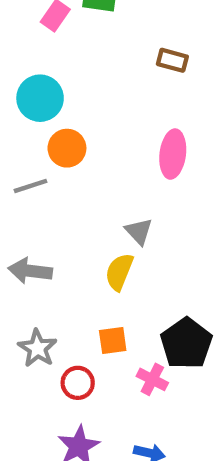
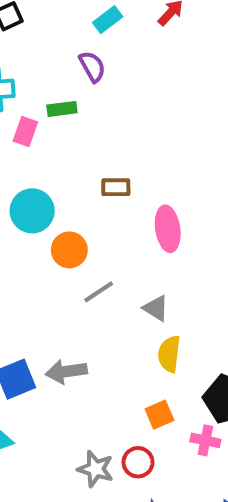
brown rectangle: (172, 60) -> (116, 187), moved
gray line: (30, 186) -> (99, 292), moved
yellow semicircle: (119, 272) -> (169, 354), moved
gray star: (37, 348) -> (96, 469), moved

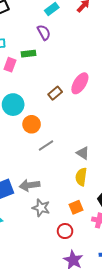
brown rectangle: (116, 187) -> (55, 93), turned -40
pink ellipse: (168, 229) -> (80, 83), moved, turned 40
gray triangle: (156, 308) -> (83, 153), moved
gray star: (96, 469) -> (41, 208), moved

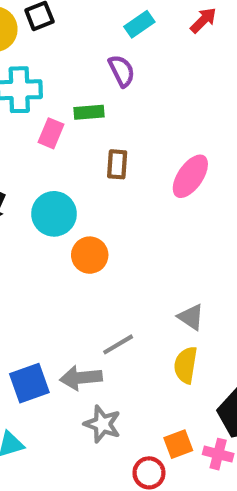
brown rectangle: (55, 93) -> (117, 164), moved, turned -48
gray line: (46, 145) -> (118, 344), moved
orange square: (76, 207) -> (178, 444), moved

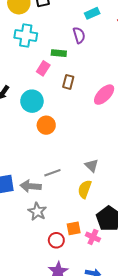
pink rectangle: (51, 133) -> (43, 68), moved

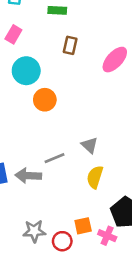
pink rectangle: (43, 68) -> (13, 34), moved
gray triangle: (92, 166) -> (90, 145), moved
gray star: (37, 211) -> (34, 231), moved, turned -30

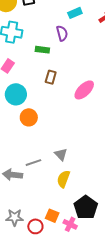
orange square: (83, 226) -> (52, 216), turned 32

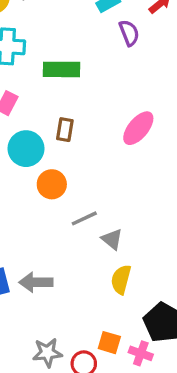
purple semicircle: (62, 33) -> (129, 33), moved
green rectangle: (42, 50) -> (61, 69), size x1.5
brown rectangle: (51, 77) -> (65, 130), moved
gray line: (33, 163) -> (84, 218), moved

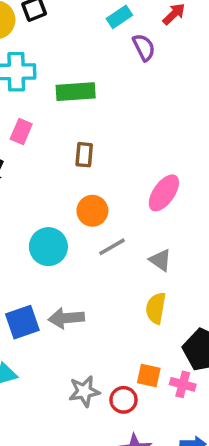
pink ellipse: (138, 128) -> (164, 193), moved
cyan circle: (26, 149) -> (48, 247), moved
orange circle: (52, 184) -> (92, 211), moved
gray triangle: (112, 239) -> (160, 260), moved

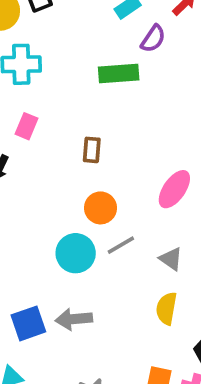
purple semicircle: (144, 47) -> (153, 39), turned 60
green rectangle: (76, 92) -> (119, 73), moved
cyan circle: (48, 247) -> (76, 253), moved

